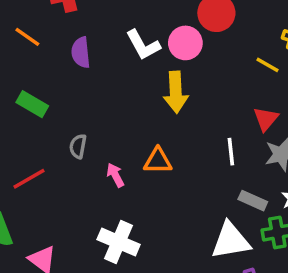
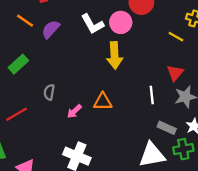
orange line: (27, 37) -> (25, 21), moved
purple semicircle: (81, 52) -> (51, 29), turned 48
green rectangle: (32, 104) -> (18, 64), turned -72
pink arrow: (115, 175) -> (74, 111), turned -105

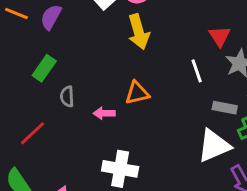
green rectangle: (18, 64) -> (44, 68), moved
pink arrow: (74, 111) -> (104, 113), turned 56

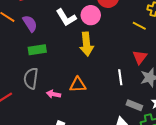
purple semicircle: (51, 17) -> (30, 24), turned 108
green rectangle: (44, 68) -> (37, 50), moved, turned 36
gray semicircle: (67, 96) -> (31, 78), size x1.5

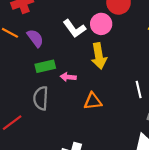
pink arrow: (53, 94) -> (68, 77), moved

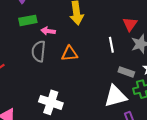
gray semicircle: (41, 98) -> (39, 51), moved

